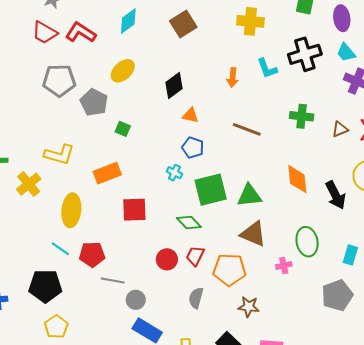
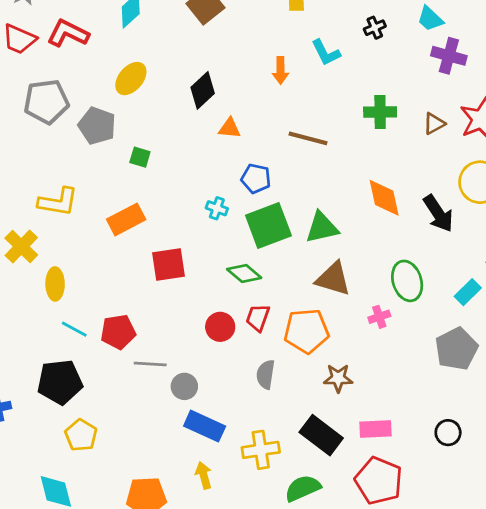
black cross: (305, 54) -> (375, 28), size x0.5
blue pentagon: (193, 148) -> (256, 178), moved
yellow ellipse: (71, 210) -> (55, 284), moved, size x0.7
cyan rectangle: (350, 255) -> (468, 292), turned 36

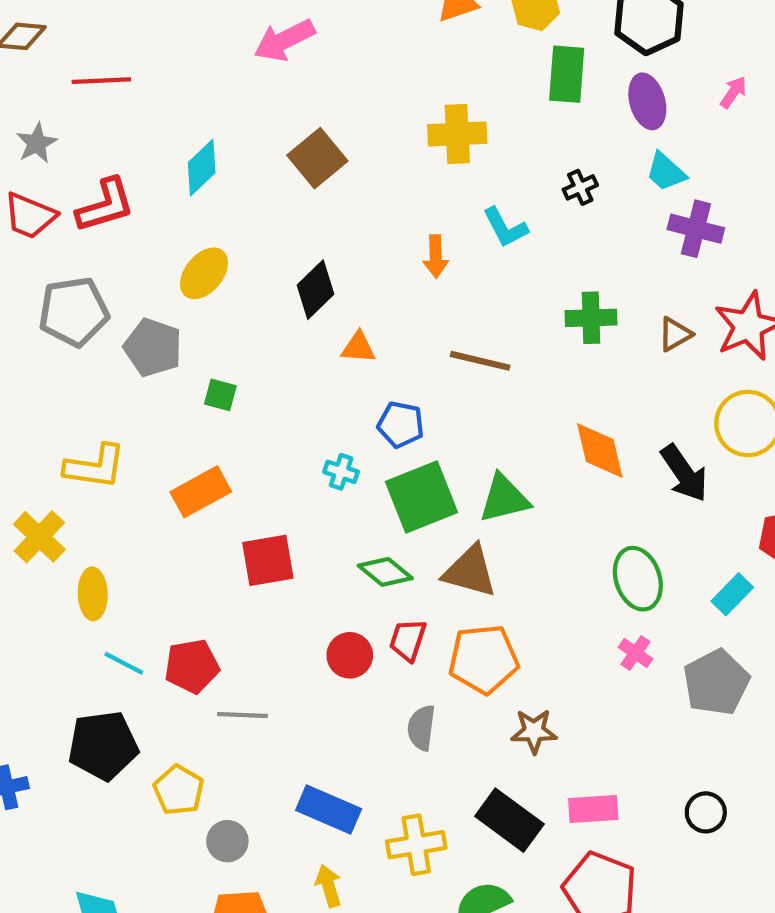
red L-shape: (68, 33) -> (105, 205), turned 138
brown triangle: (333, 279) -> (470, 571), moved
pink cross: (379, 317) -> (635, 653), moved, turned -35
gray circle: (184, 386) -> (227, 841), moved
yellow pentagon: (81, 435) -> (179, 790), moved

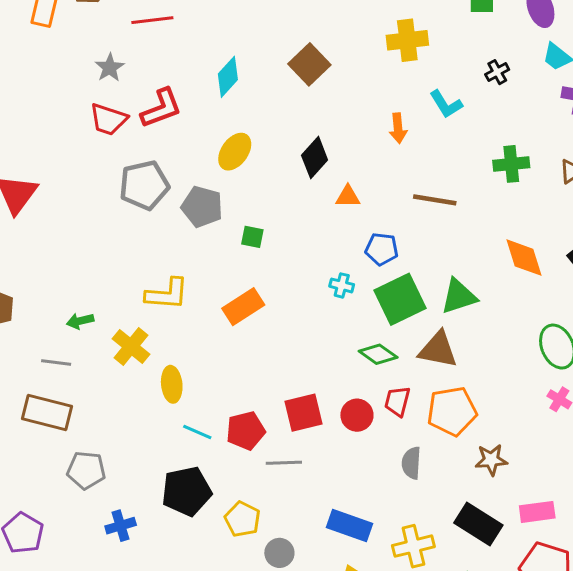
red square: (268, 560) -> (304, 413), moved

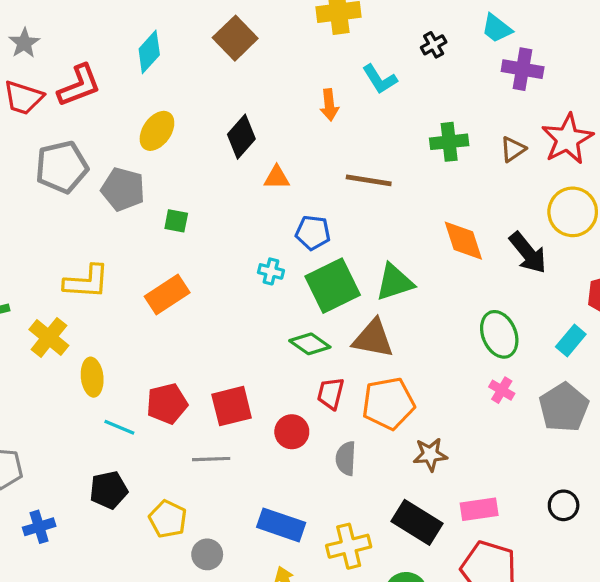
red circle: (357, 415) -> (292, 432), moved
red pentagon: (246, 431) -> (167, 404), moved
black pentagon: (187, 491) -> (109, 490), size x0.7

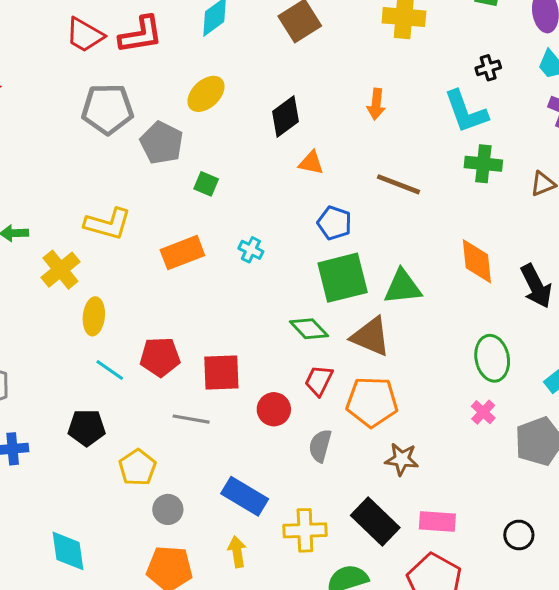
cyan L-shape: (380, 79) -> (466, 112), moved, size x1.4
cyan cross: (271, 271) -> (251, 250), moved

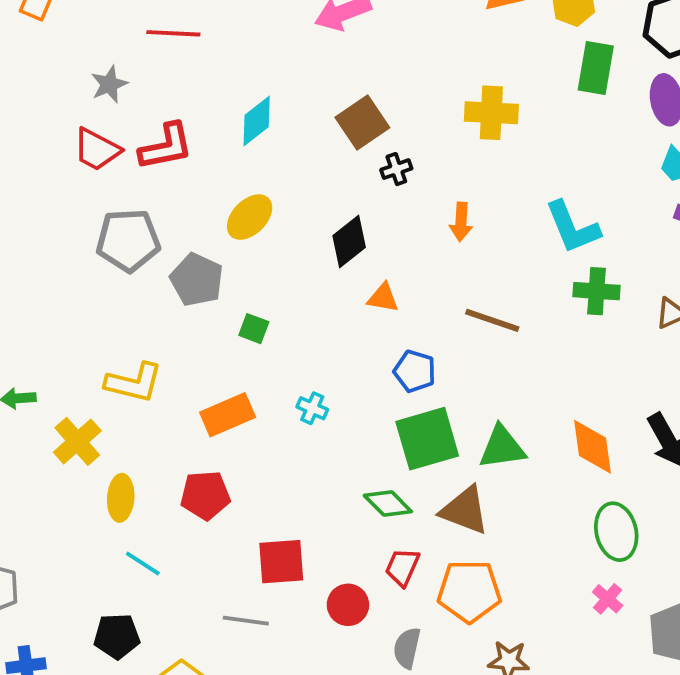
black cross: (488, 68) -> (396, 169), moved
orange diamond: (477, 261) -> (592, 447), moved
red pentagon: (160, 357) -> (205, 495), moved

